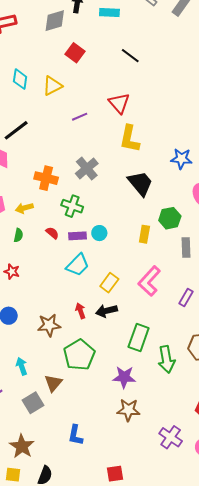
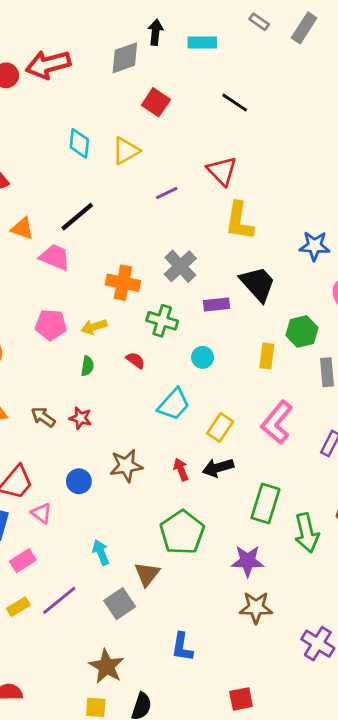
purple rectangle: (77, 236) -> (217, 305), moved
brown star: (49, 325) -> (126, 466), moved

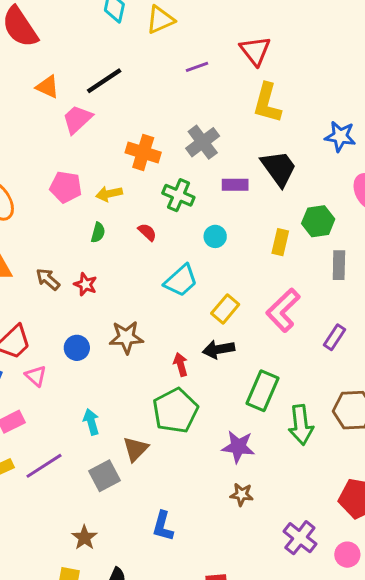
pink trapezoid: (55, 257) -> (77, 119), turned -72
red arrow: (181, 469) -> (181, 364), moved
brown star: (256, 607) -> (242, 495), size x0.7
brown star: (107, 666) -> (84, 538), size x0.7

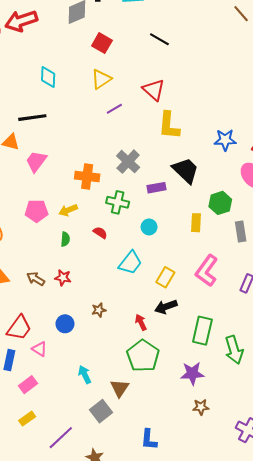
yellow triangle: (160, 20) -> (101, 79), moved
black line: (104, 81) -> (32, 118), moved, turned 36
brown star: (126, 337) -> (99, 310), size x0.6
purple line: (44, 466) -> (61, 438), moved

